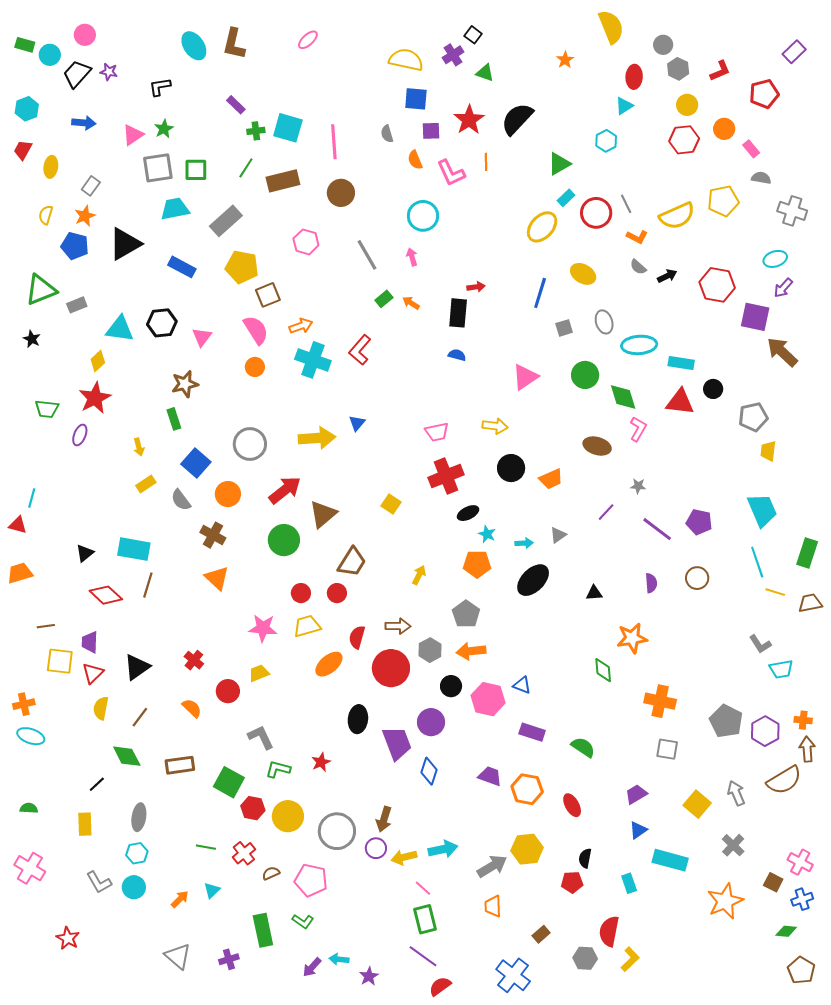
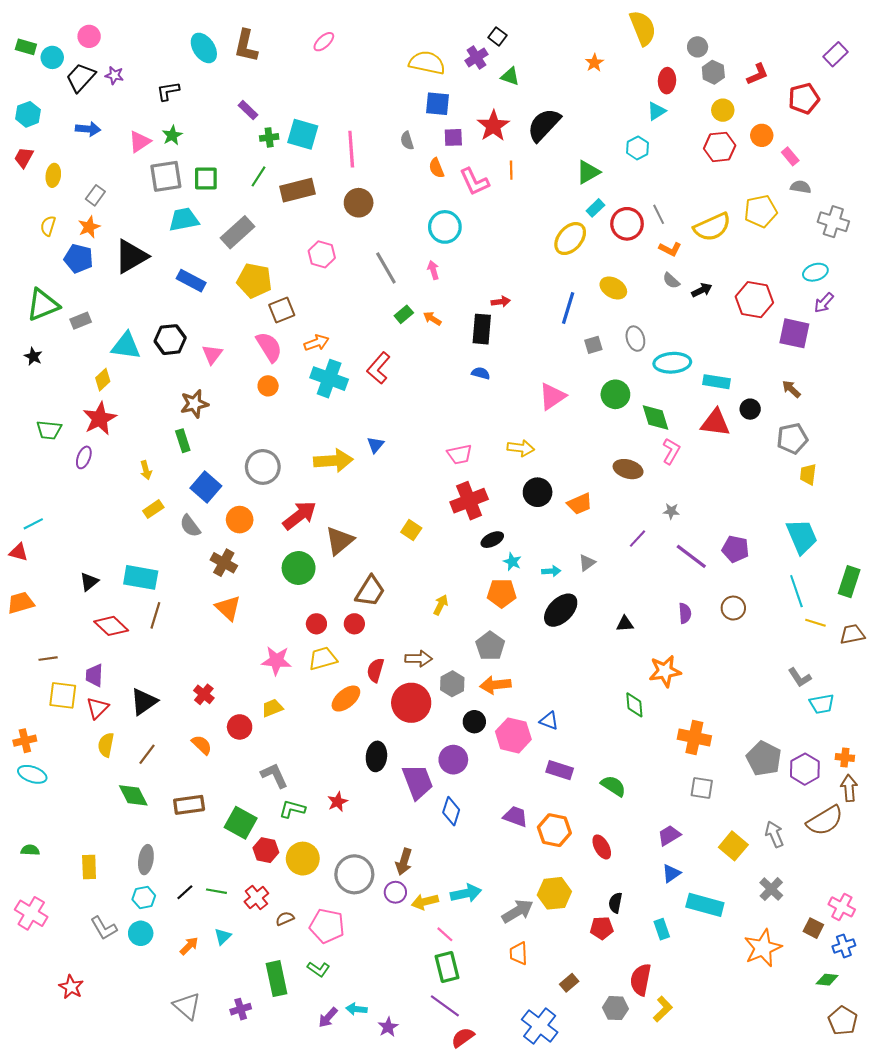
brown arrow: (782, 352) -> (791, 389), moved, size x0.6
cyan line: (32, 498) -> (33, 524), turned 48
black line: (97, 784) -> (185, 892), moved

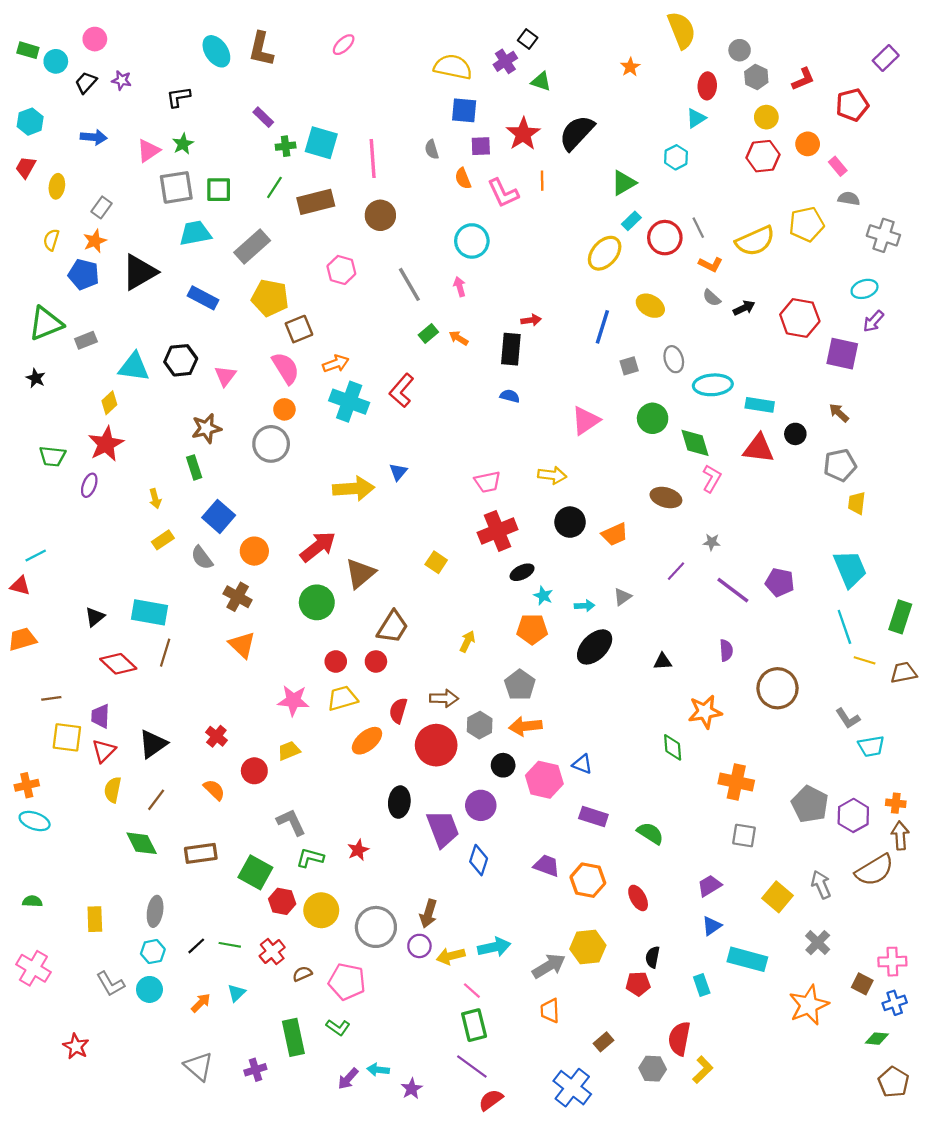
black trapezoid: (81, 77) -> (86, 83), size x0.7
gray circle: (263, 467) -> (271, 444), moved
brown circle: (733, 608) -> (778, 688), moved, size x1.6
pink cross: (842, 907) -> (892, 962), turned -30

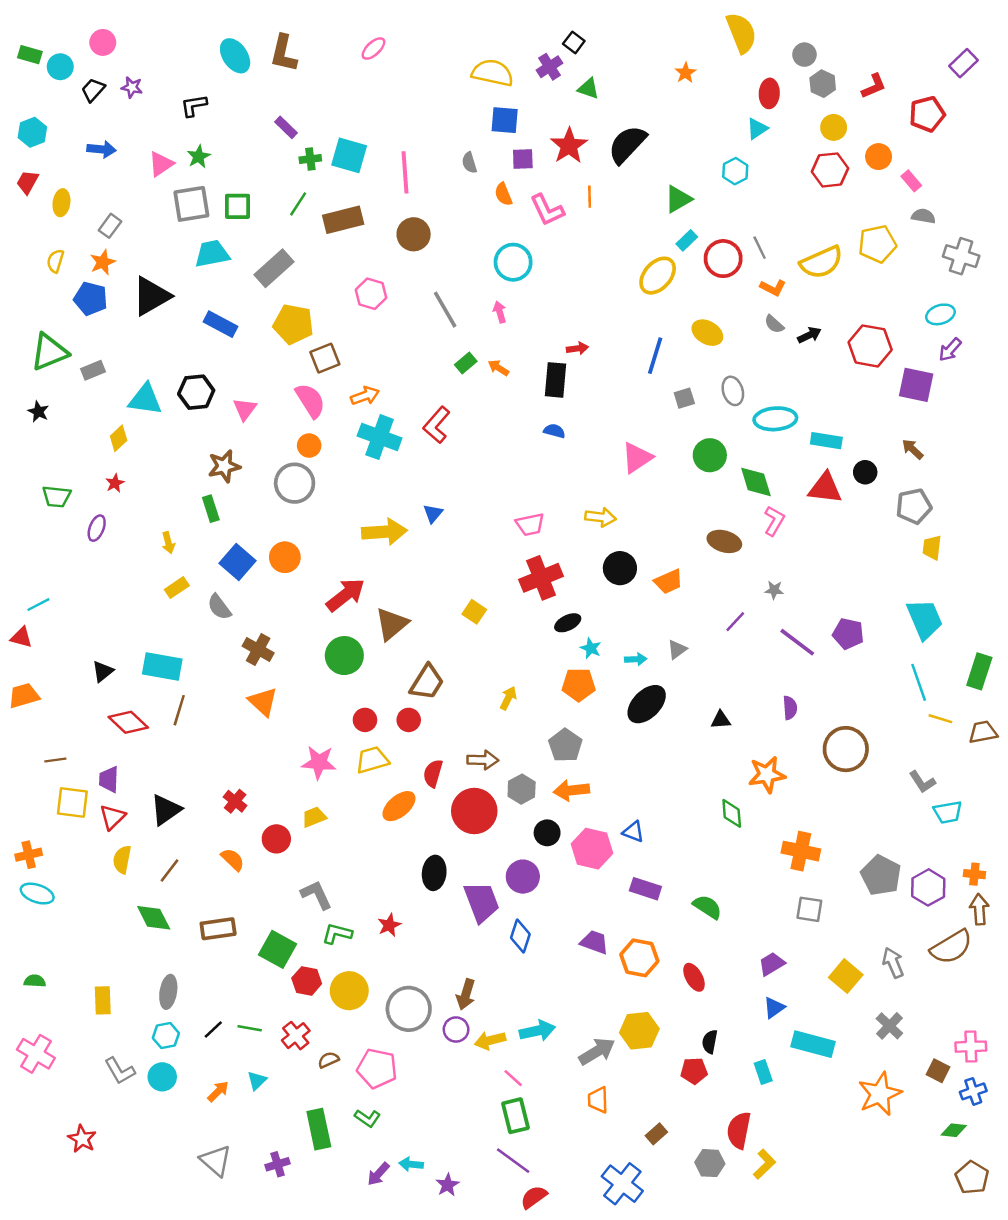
red star: (106, 444) -> (115, 483), size x0.5
orange circle: (254, 551) -> (285, 557), moved

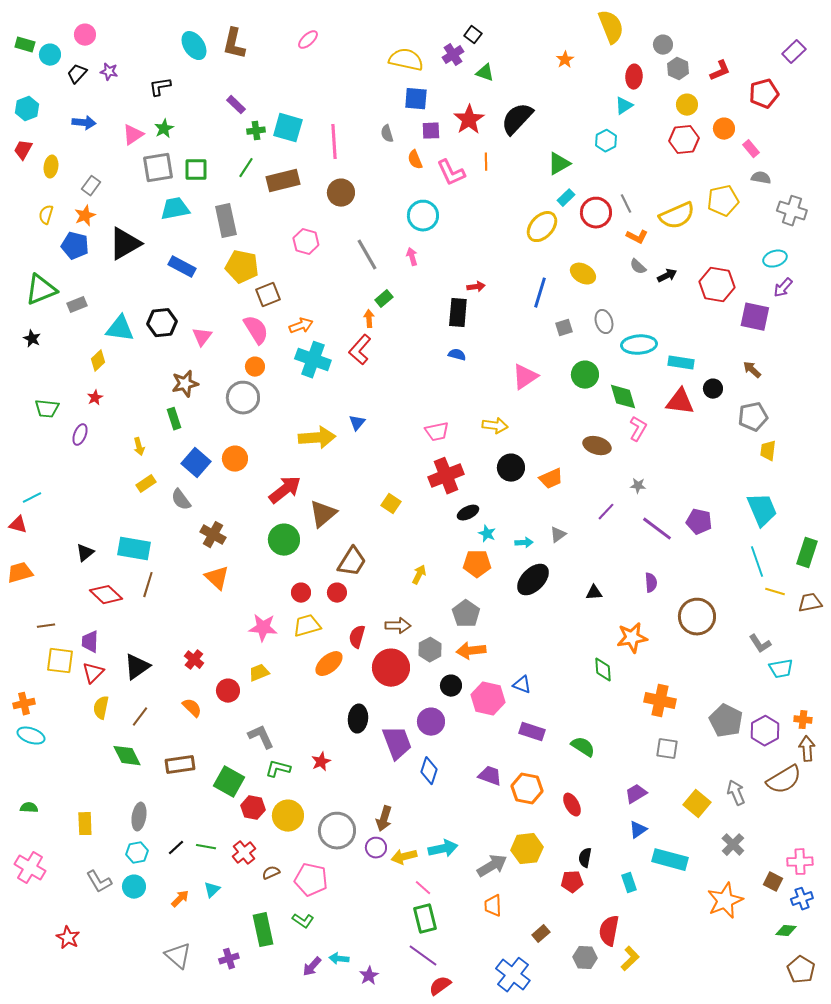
gray rectangle: (274, 268) -> (226, 221), turned -60
orange arrow: (499, 368) -> (369, 319), moved, turned 54

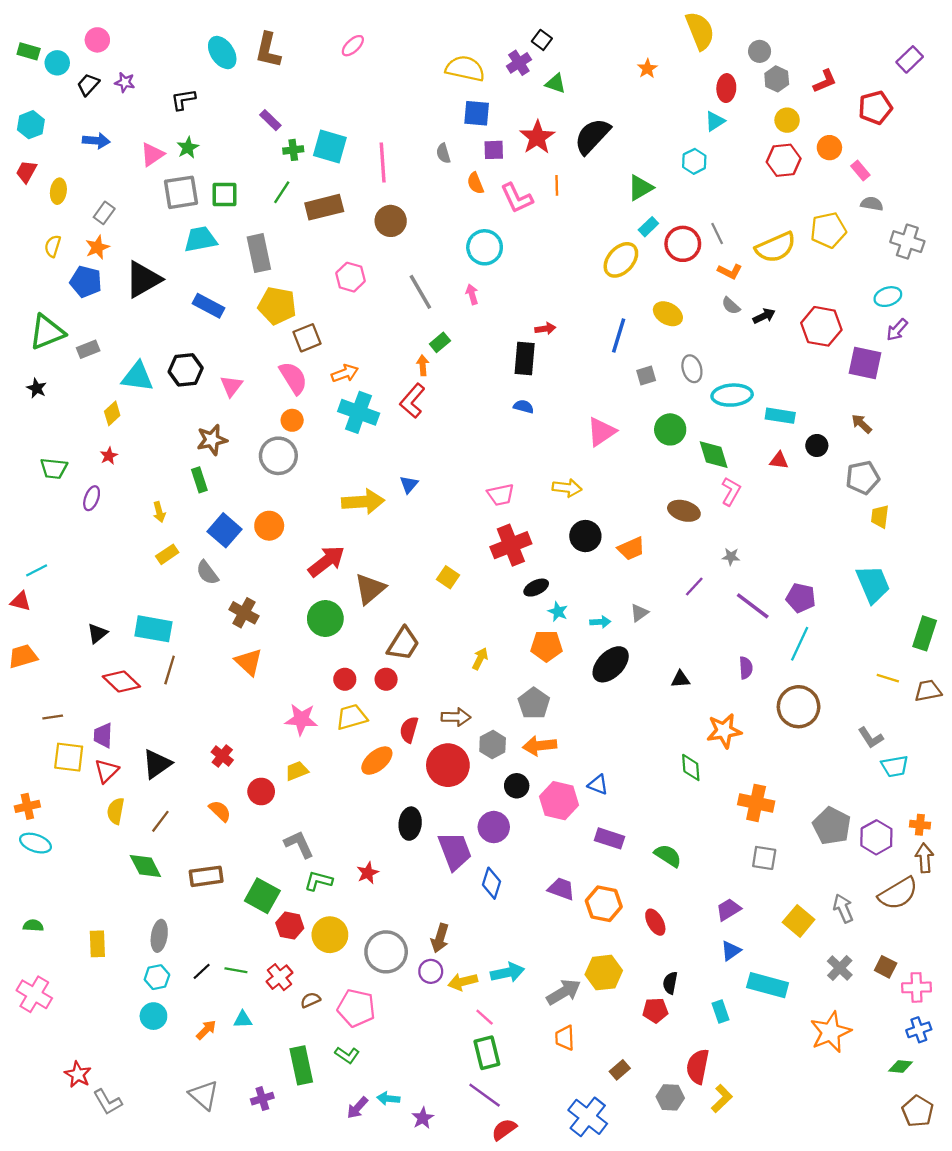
red triangle: (680, 402) -> (779, 460), size x0.6
cyan line: (757, 562) -> (800, 644), moved, turned 44
gray L-shape: (99, 882) -> (108, 1102), moved
brown square: (773, 882) -> (886, 967), moved
cyan triangle: (212, 890) -> (243, 1019), turned 42

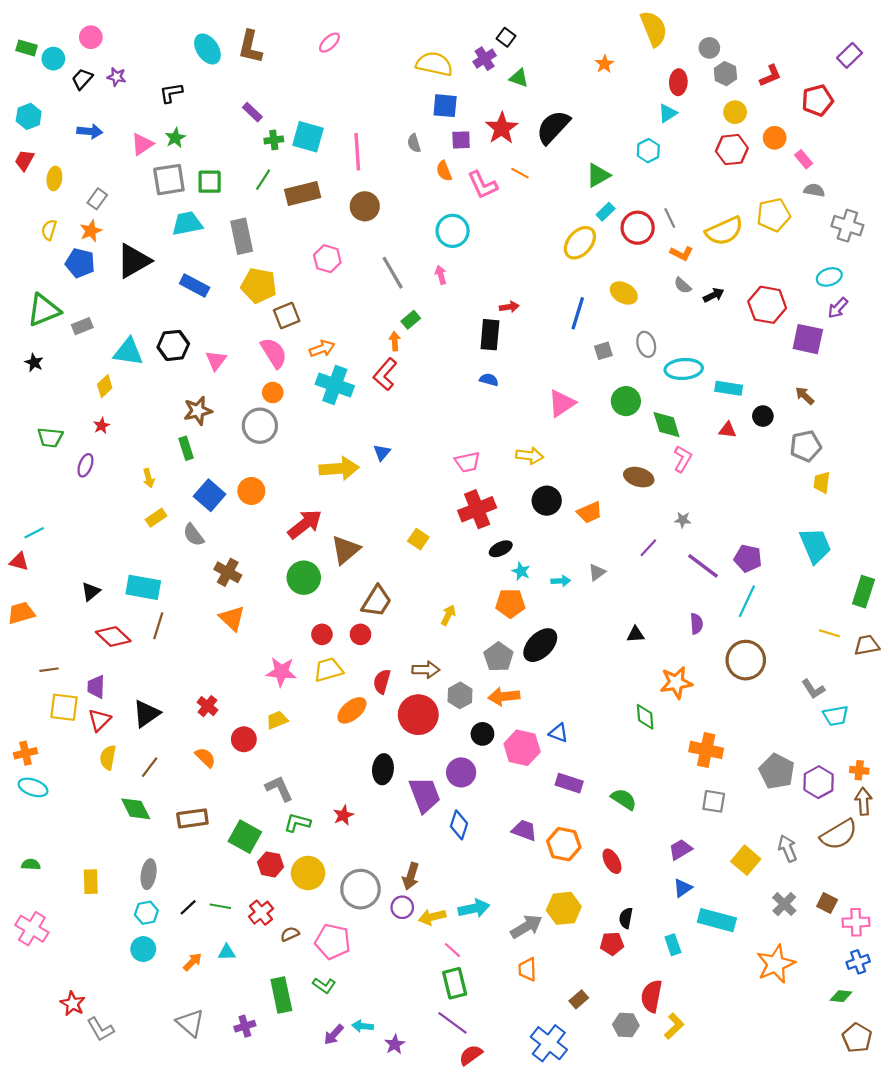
orange line: (557, 185) -> (520, 173), turned -60
black ellipse: (611, 664) -> (540, 645), moved

